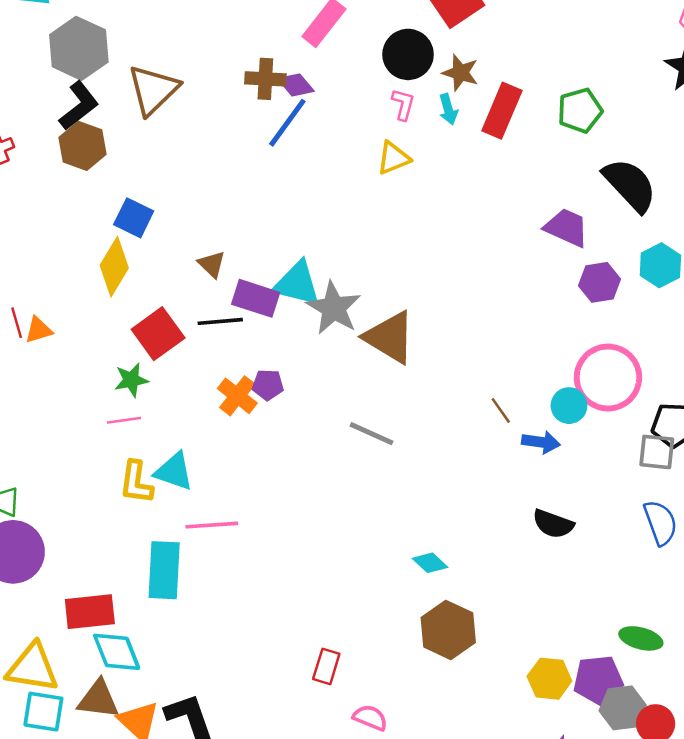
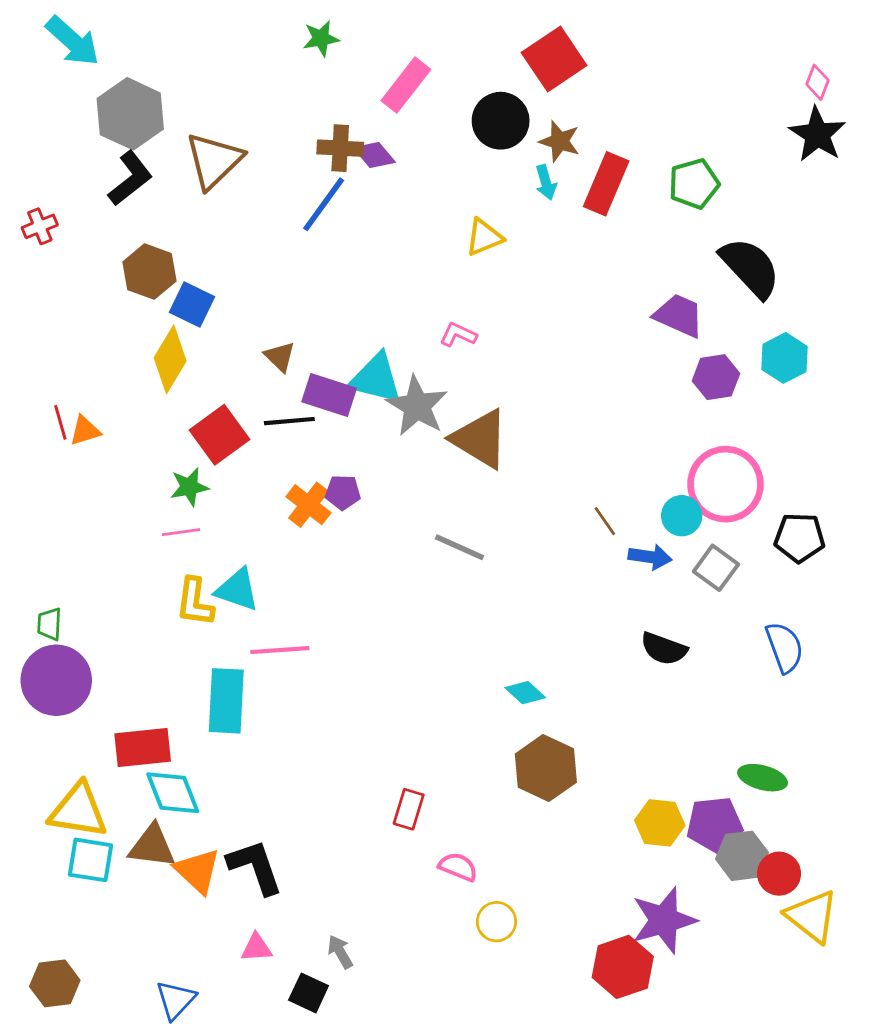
pink L-shape: (403, 104) -> (458, 335), moved, turned -80
blue line: (287, 123) -> (324, 204), moved
brown hexagon: (83, 146) -> (149, 272), moved
gray square: (657, 452) -> (716, 568), moved, turned 30

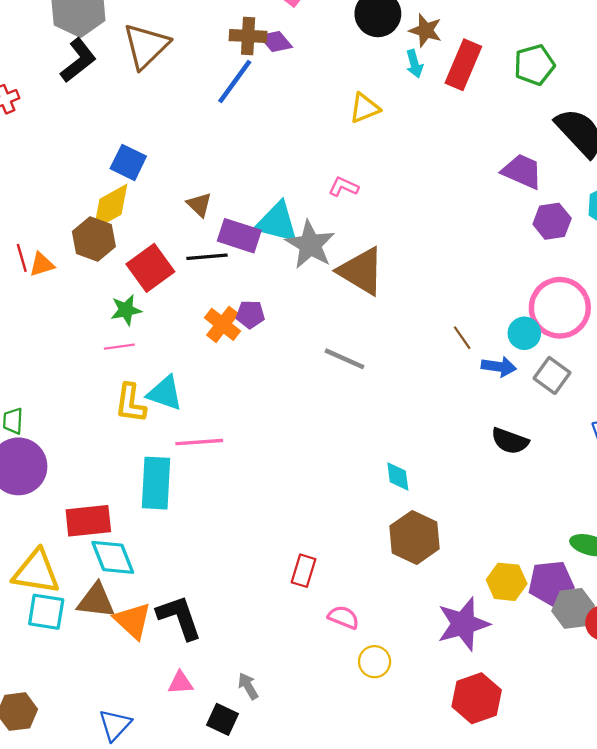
brown hexagon: (149, 272) -> (94, 239), moved
yellow diamond: (170, 359) -> (111, 207), turned 30
cyan diamond: (525, 693) -> (398, 476), turned 40
purple star: (664, 920) -> (463, 624), moved

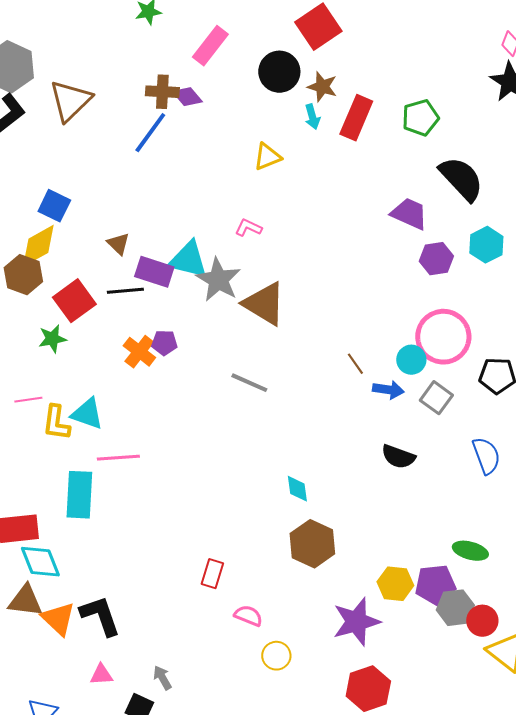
pink line: (119, 347) -> (28, 400), moved

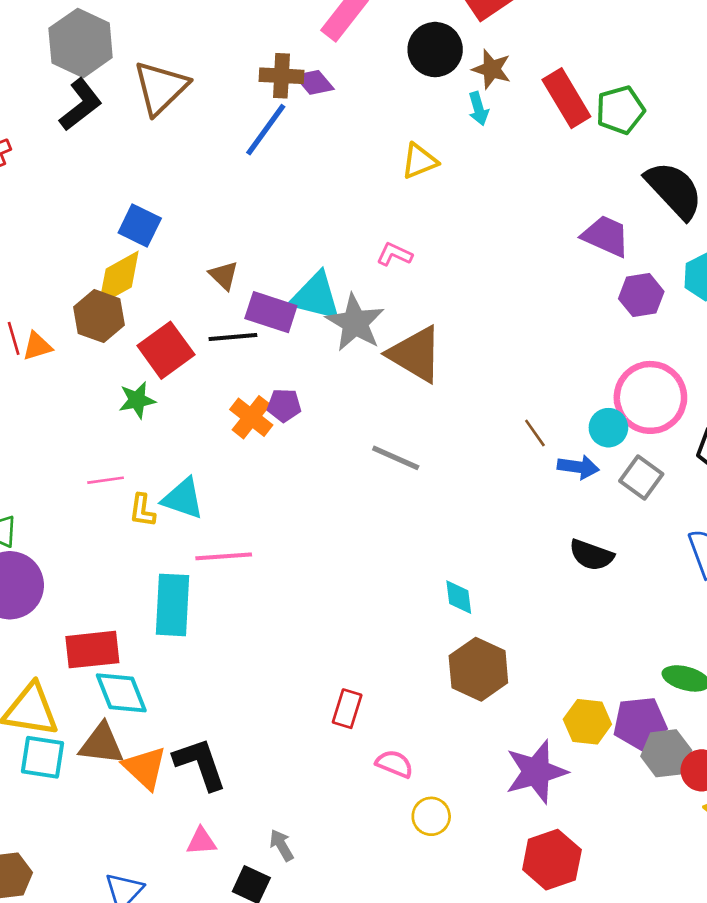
red rectangle: (356, 118) -> (566, 98), moved, turned -54
yellow L-shape: (56, 423) -> (142, 510), size x0.7

